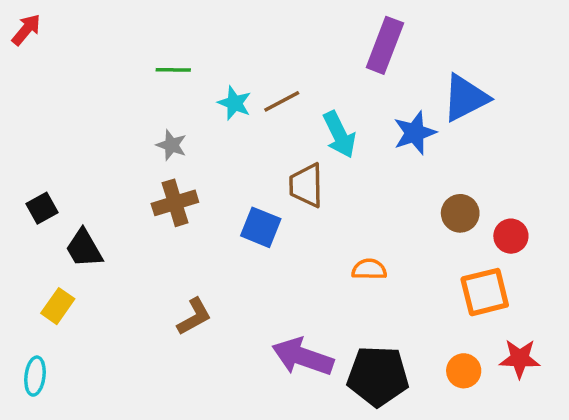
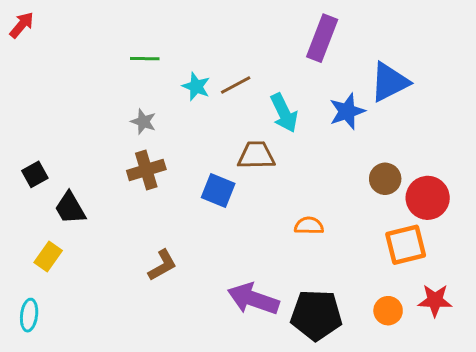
brown trapezoid: (306, 185) -> (256, 155), turned 90
red circle: (511, 236) -> (428, 198), size x1.5

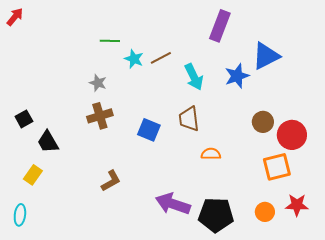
green line: (145, 59) -> (110, 41), moved
brown trapezoid: (256, 155) -> (189, 119), moved, turned -96

